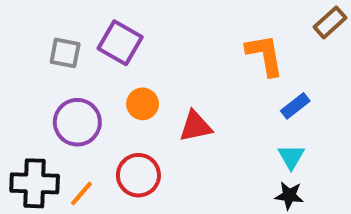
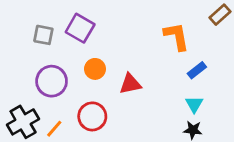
black cross: (35, 183) -> (23, 122), turned -32

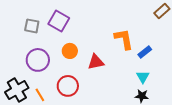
orange L-shape: (177, 36) -> (124, 39), moved
orange line: (54, 129) -> (40, 95), turned -72

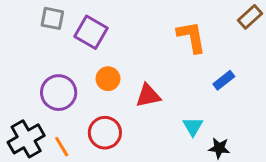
gray square: (32, 26) -> (52, 18), moved
orange L-shape: (124, 39) -> (191, 37), moved
cyan triangle: (143, 77) -> (193, 127), moved

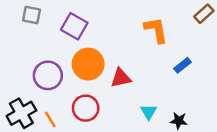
gray square: (52, 18) -> (31, 15), moved
orange circle: (108, 79) -> (88, 64), size x1.6
cyan triangle: (193, 127) -> (149, 112), moved

